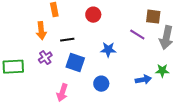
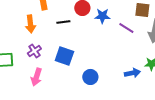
black line: (67, 40) -> (63, 22), moved
blue star: (108, 50) -> (102, 16), moved
pink arrow: (62, 93) -> (36, 77), moved

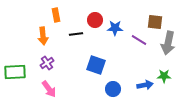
blue square: (64, 56) -> (96, 65), moved
pink arrow: (36, 77) -> (49, 89), turned -54
blue circle: (90, 77) -> (113, 89), moved

